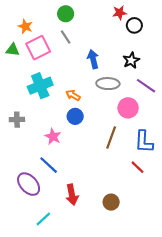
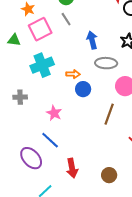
green triangle: (13, 50) -> (14, 40), moved
orange arrow: (73, 95) -> (73, 74), turned 152
blue circle: (75, 116) -> (83, 89), moved

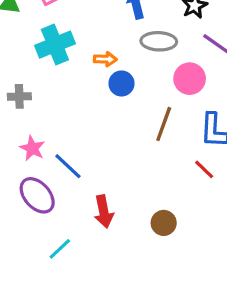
pink star: (54, 113) -> (32, 148), moved

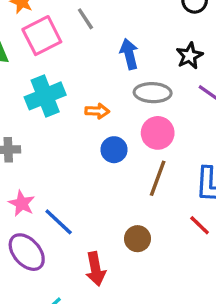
pink circle: (190, 79) -> (158, 133), moved
blue circle: (121, 83) -> (114, 150), moved
brown circle: (164, 223) -> (137, 239), moved

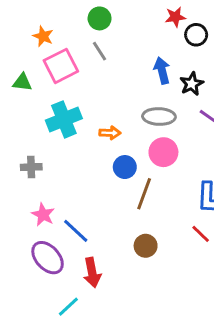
blue arrow: (129, 54) -> (162, 70), moved
brown line: (158, 178) -> (144, 194), moved
red arrow: (96, 269) -> (92, 273), moved

